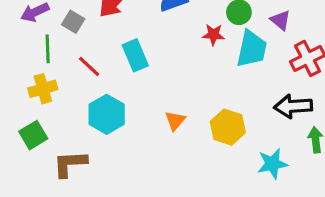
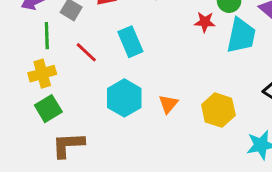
cyan hexagon: (107, 114) -> (124, 98), moved
green square: (33, 135) -> (48, 109), moved

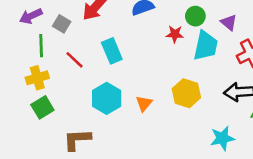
yellow hexagon: (218, 110) -> (186, 93), moved
brown L-shape: (68, 145) -> (77, 139), moved

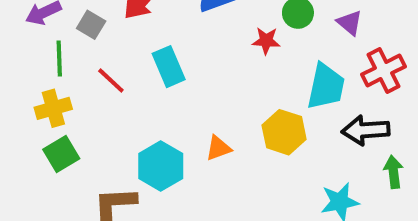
cyan trapezoid: (206, 46) -> (326, 86), moved
cyan hexagon: (107, 98) -> (161, 166), moved
orange triangle: (144, 104) -> (218, 148), turned 30

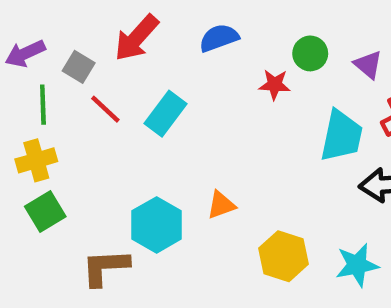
cyan rectangle: (169, 67) -> (165, 114), turned 60
red line: (111, 80) -> (105, 109), moved
yellow hexagon: (284, 132) -> (284, 256), moved

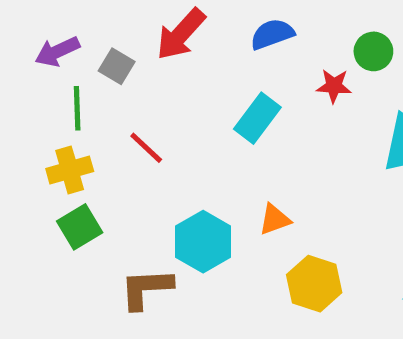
red line: (105, 109) -> (146, 148), moved
cyan rectangle: (165, 114) -> (257, 118), moved
yellow hexagon: (284, 256) -> (314, 284), moved

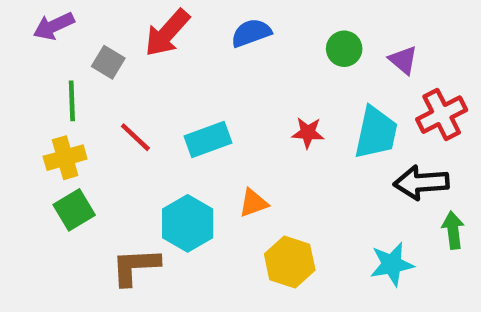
purple arrow: (57, 51) -> (54, 26), moved
red star: (334, 86) -> (308, 133), moved
cyan rectangle: (257, 118) -> (208, 139), moved, turned 33

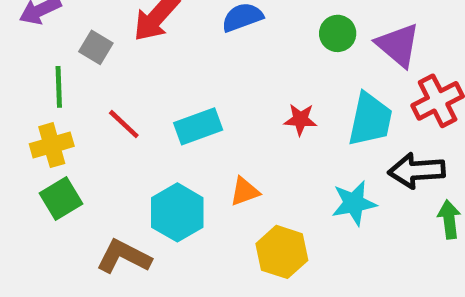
purple triangle: (403, 60) -> (398, 45), size x1.5
cyan star: (392, 264) -> (354, 203), moved
brown L-shape: (135, 267) -> (124, 257), turned 30

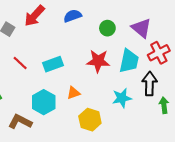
green circle: (338, 33) -> (107, 28), moved
red star: (300, 119) -> (98, 61), size x1.6
black arrow: (417, 171) -> (150, 84), turned 95

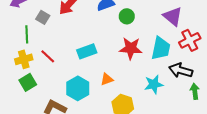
green circle: (107, 28) -> (127, 16), moved
red line: (20, 63) -> (48, 56), moved
black arrow: (150, 84) -> (181, 70), turned -75

